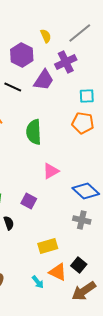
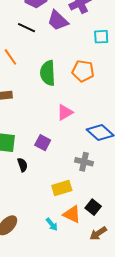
purple trapezoid: (44, 80) -> (58, 21), turned 100
orange pentagon: (83, 123) -> (83, 71), moved
gray cross: (82, 220) -> (84, 162), moved
brown arrow: (84, 291) -> (98, 233), size x0.7

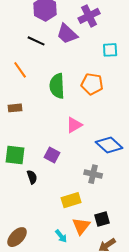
black square: (93, 207) -> (102, 219), turned 35
orange triangle: (72, 214) -> (81, 226), turned 42

